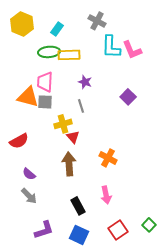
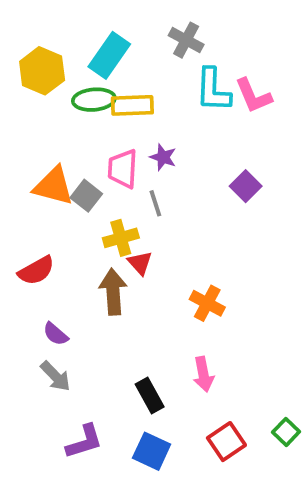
yellow hexagon: (22, 24) -> (42, 71), moved
cyan rectangle: (57, 29) -> (109, 55), size x1.6
pink trapezoid: (45, 82) -> (123, 169), moved
gray square: (45, 102) -> (86, 196), turned 35
brown arrow: (69, 164) -> (113, 292), moved

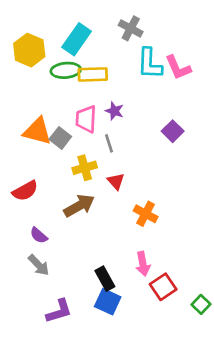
red triangle: (140, 263) -> (116, 181), moved
brown arrow: (113, 292) -> (79, 206), turned 64
red square: (226, 442) -> (163, 287), moved
blue square: (152, 451) -> (108, 302), moved

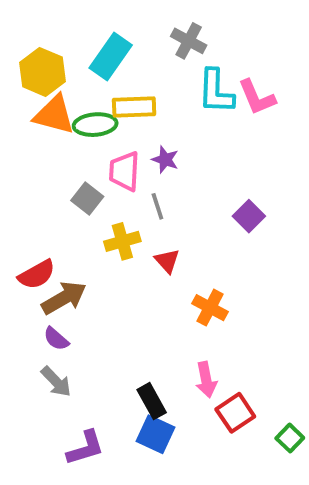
green ellipse: (66, 70) -> (95, 125), moved
orange triangle: (37, 131) -> (54, 115), moved
purple square: (173, 131) -> (249, 216), moved
brown arrow: (79, 206) -> (64, 298), moved

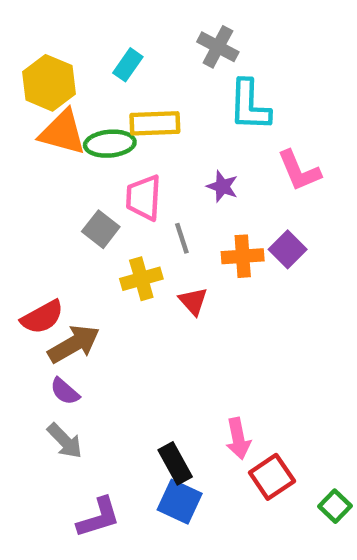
cyan rectangle: (111, 56) -> (128, 65), size x0.6
pink L-shape: (257, 97) -> (299, 171), moved
purple star: (165, 160) -> (222, 186), moved
orange cross: (210, 308) -> (243, 256), moved, turned -32

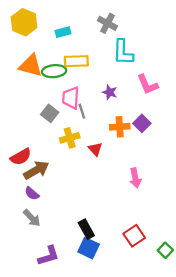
cyan rectangle: (128, 65) -> (63, 32), turned 40
yellow hexagon: (49, 83) -> (24, 22), moved
gray line: (182, 238) -> (82, 111), moved
pink arrow: (238, 439) -> (135, 178), moved

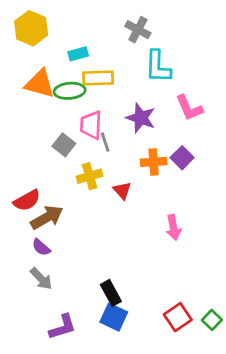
cyan rectangle: (63, 32) -> (78, 54), moved
purple star: (110, 92) -> (141, 118), size x1.5
red square: (134, 236) -> (178, 317), moved

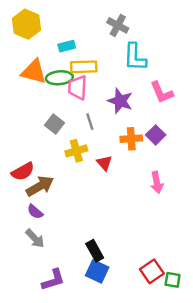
pink trapezoid: (91, 125) -> (78, 88), moved
pink arrow: (173, 227) -> (157, 182), moved
green square: (212, 320) -> (173, 280), moved, turned -35

